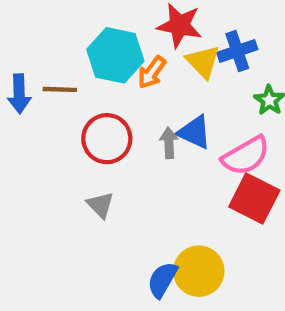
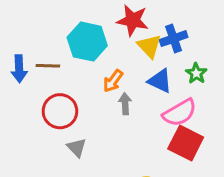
orange arrow: (152, 72) -> (113, 81), moved
blue triangle: (194, 132) -> (160, 81), moved
red circle: (107, 139) -> (60, 111), moved

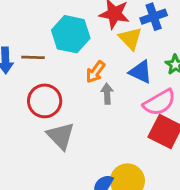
blue cross: (174, 39) -> (154, 17), moved
gray triangle: (77, 148) -> (61, 136), size x1.5

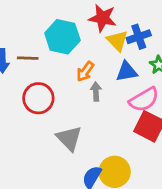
blue cross: (154, 17) -> (139, 37), moved
blue triangle: (140, 72) -> (127, 71), turned -35
gray triangle: (61, 136) -> (69, 138), moved

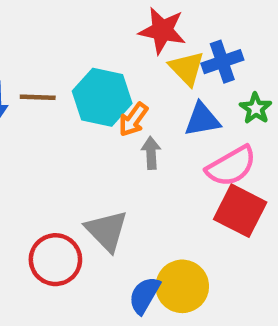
cyan hexagon: (62, 37) -> (102, 97), moved
red circle: (38, 98) -> (55, 260), moved

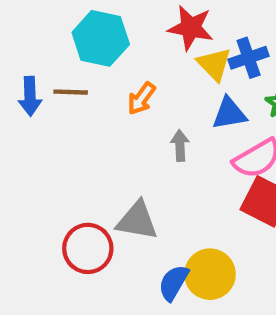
cyan hexagon: (102, 97) -> (101, 38), moved
orange arrow: (133, 119) -> (141, 98), moved
gray triangle: (107, 231) -> (137, 221), turned -36

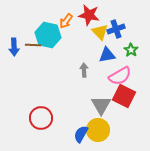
cyan hexagon: (101, 38) -> (48, 35), moved
orange arrow: (141, 98) -> (66, 21), moved
gray triangle: (137, 221) -> (101, 105), moved, turned 50

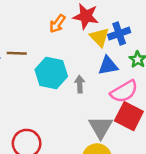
cyan hexagon: (48, 35) -> (51, 73), moved

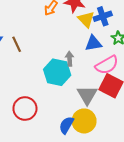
brown line: (17, 53) -> (17, 44), moved, turned 63
cyan hexagon: (51, 73) -> (57, 72), moved

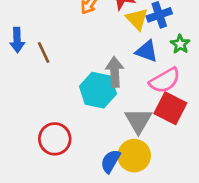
blue triangle: (93, 43) -> (147, 51), turned 30
gray arrow: (70, 59) -> (115, 72), size x1.5

